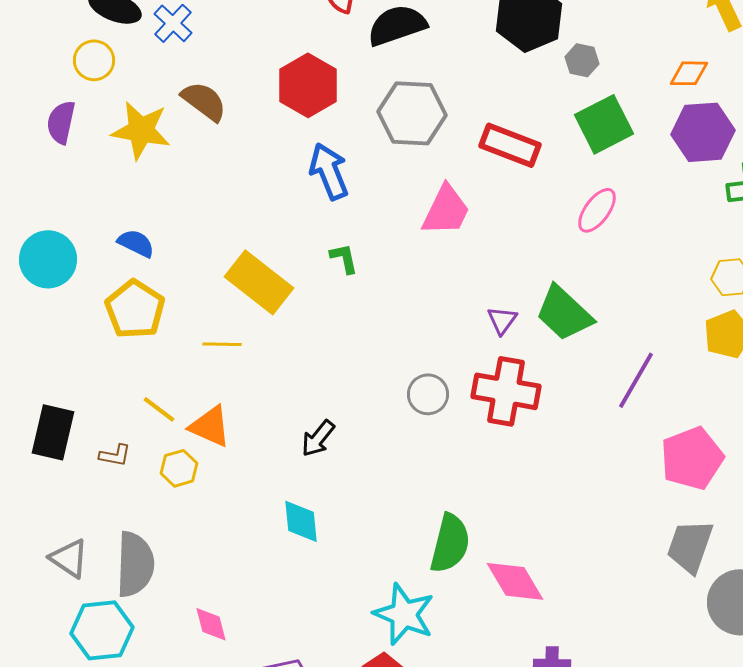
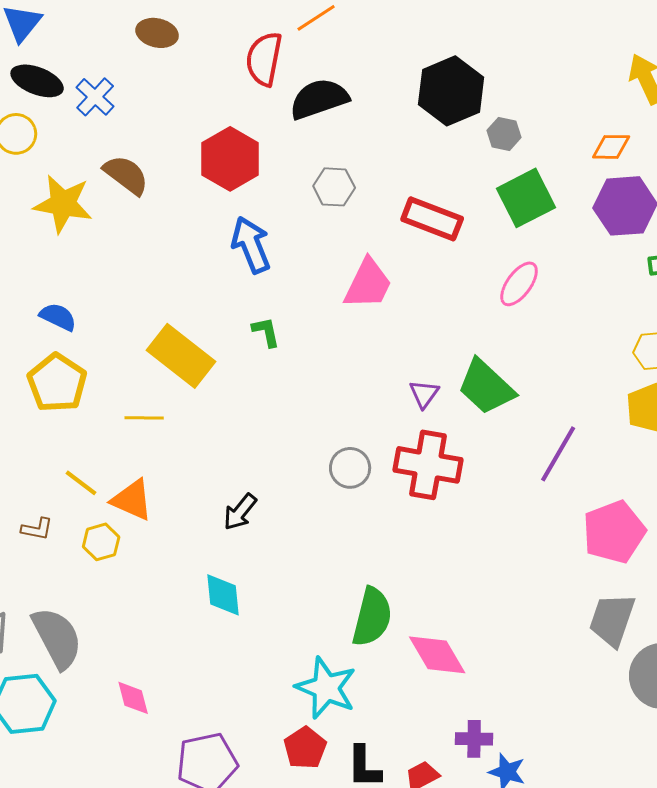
gray hexagon: (412, 113) -> (334, 187), size x0.6
gray semicircle: (135, 564) -> (57, 638), turned -30

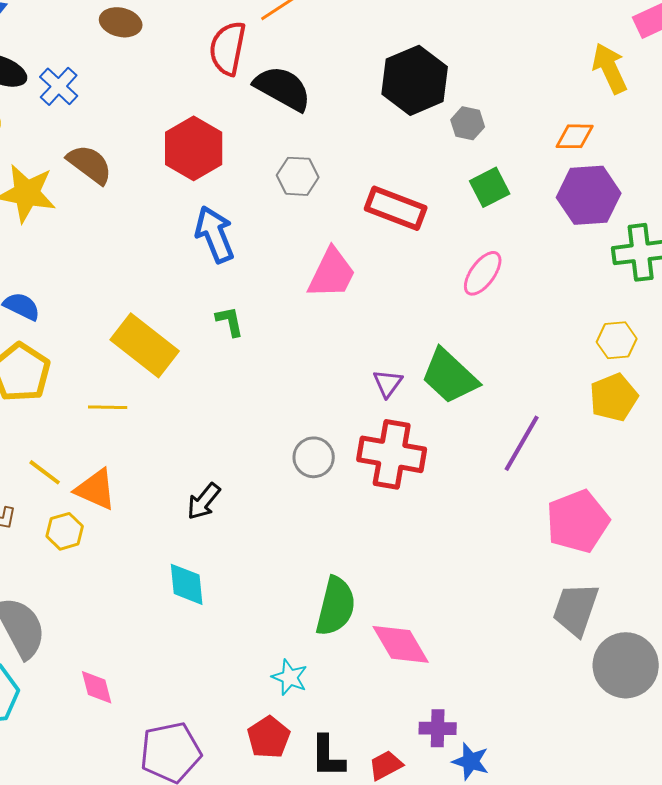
black semicircle: (319, 99) -> (283, 88), turned 48
green square: (526, 198) -> (490, 187), size x0.7
cyan star: (326, 688) -> (290, 677), size x0.6

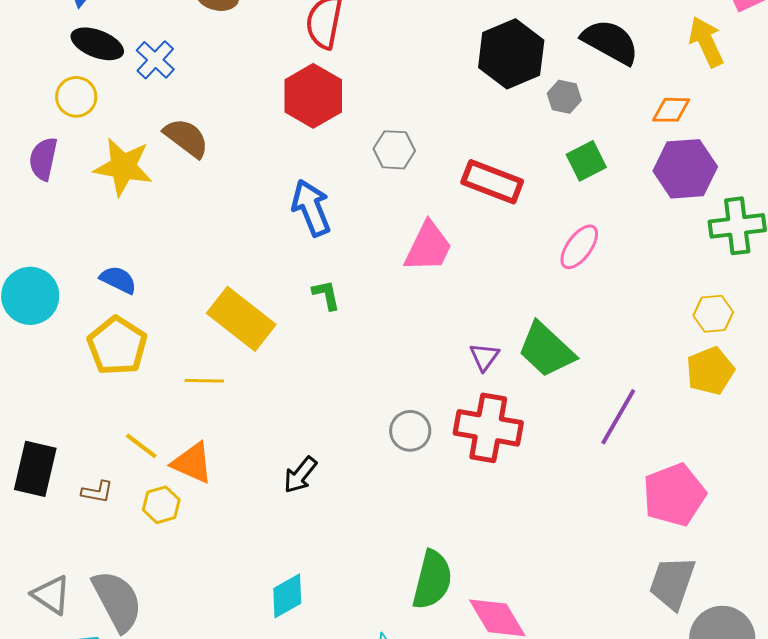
black semicircle: (283, 88) -> (610, 42), moved
red hexagon: (194, 148) -> (313, 96), moved
cyan diamond: (187, 584) -> (287, 596), moved, turned 66

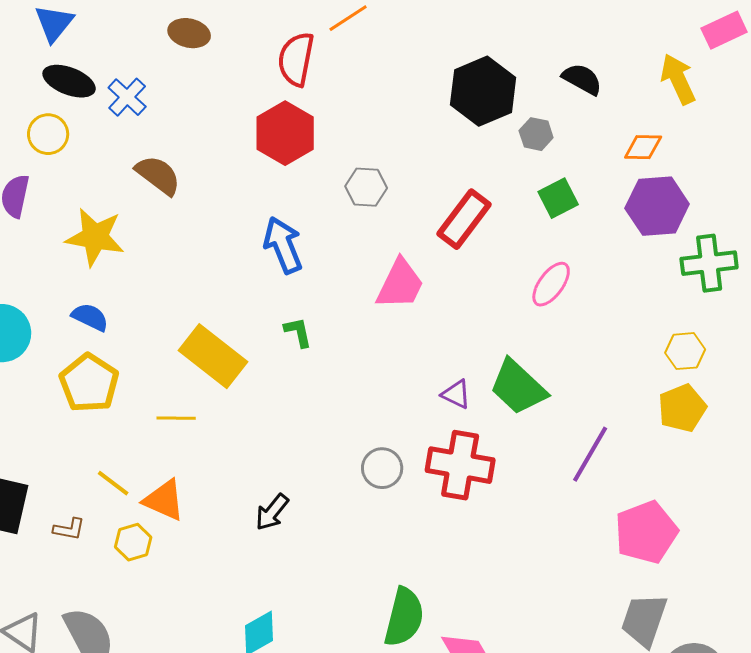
black semicircle: (610, 42) -> (582, 79), size x0.7
yellow star: (123, 167) -> (95, 237), moved
red rectangle: (492, 182) -> (464, 219), turned -74
purple triangle: (484, 357) -> (456, 394), turned -40

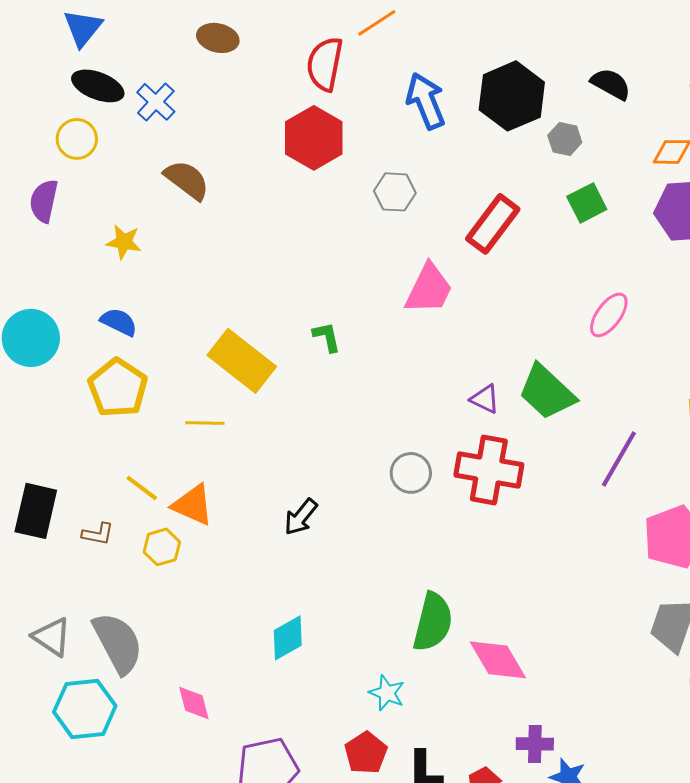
yellow star: (95, 237) -> (124, 242), size x0.6
blue arrow: (283, 245) -> (426, 101), moved
pink ellipse: (551, 284) -> (609, 315), moved

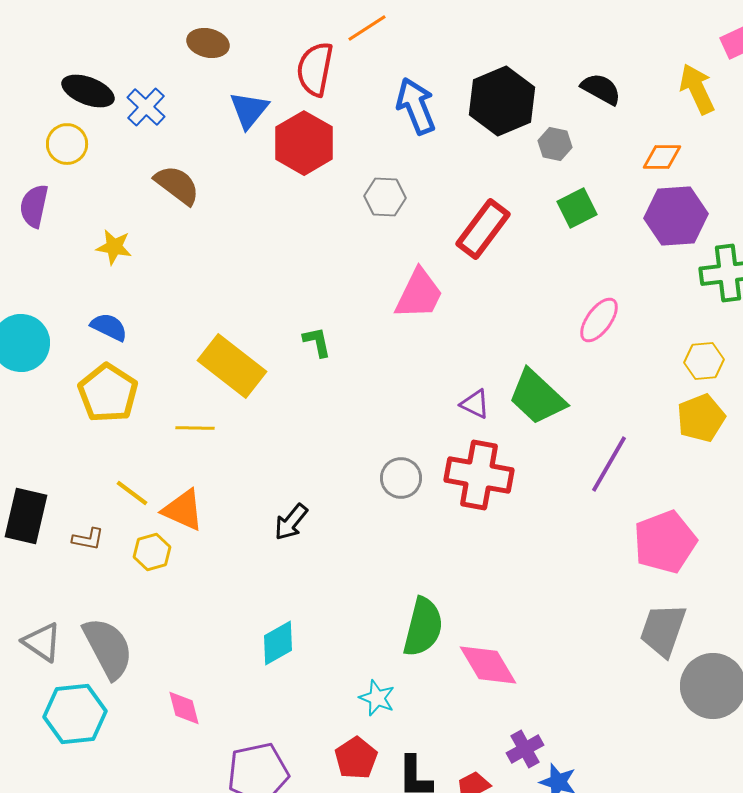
blue triangle: (83, 28) -> (249, 110), moved
purple cross: (535, 744) -> (525, 749), turned -30

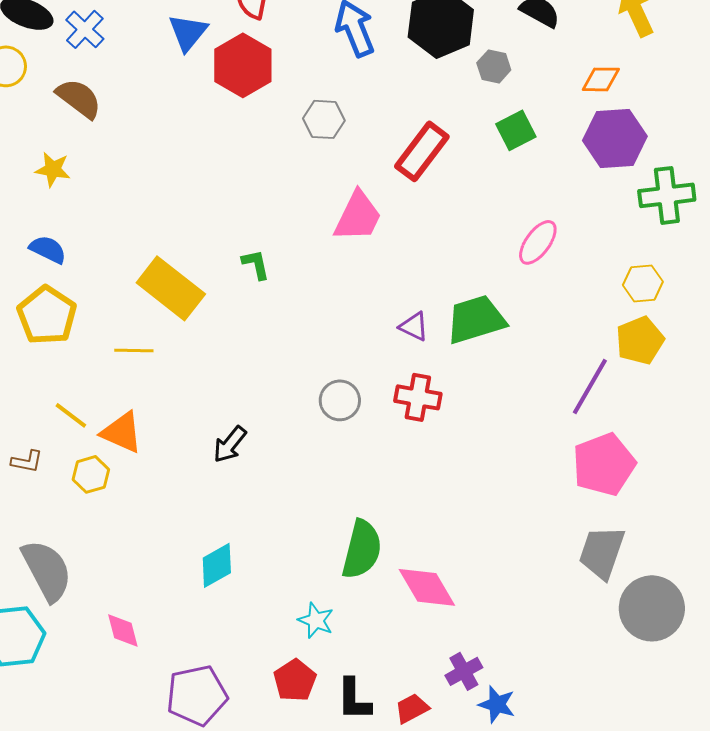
brown semicircle: (177, 185) -> (79, 98), moved
green trapezoid: (537, 397) -> (476, 319), turned 120
purple line: (609, 464) -> (590, 386), moved
red cross: (479, 475) -> (418, 397), size x0.7

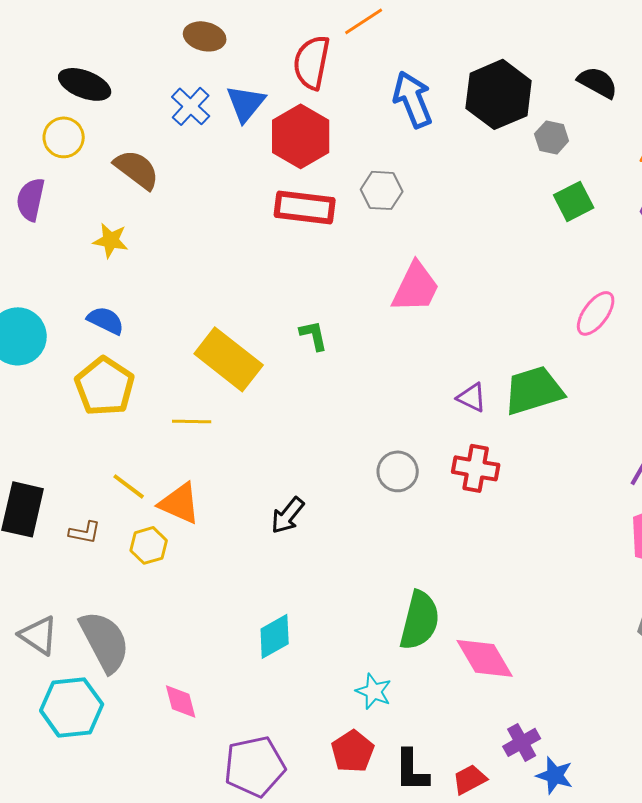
blue cross: (85, 29) -> (191, 106), moved
red rectangle: (422, 151) -> (305, 207), moved, turned 60

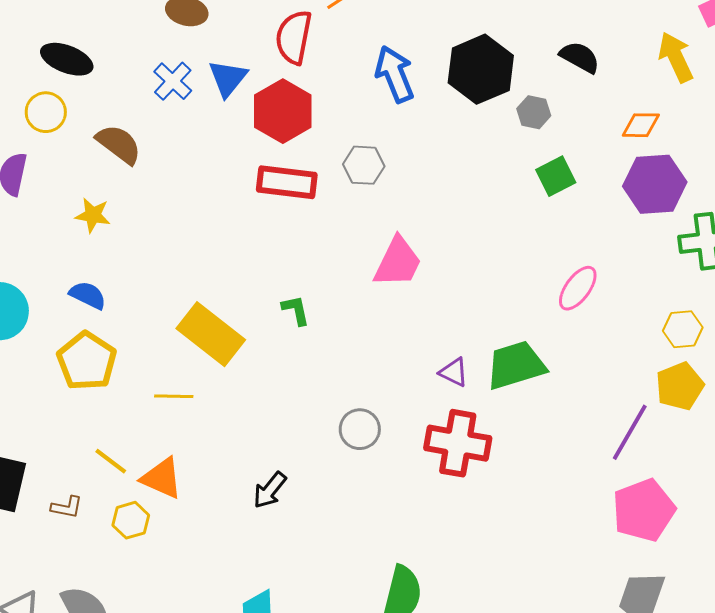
red cross: (476, 468) -> (458, 443), size x1.4
gray circle: (398, 471) -> (360, 429), moved

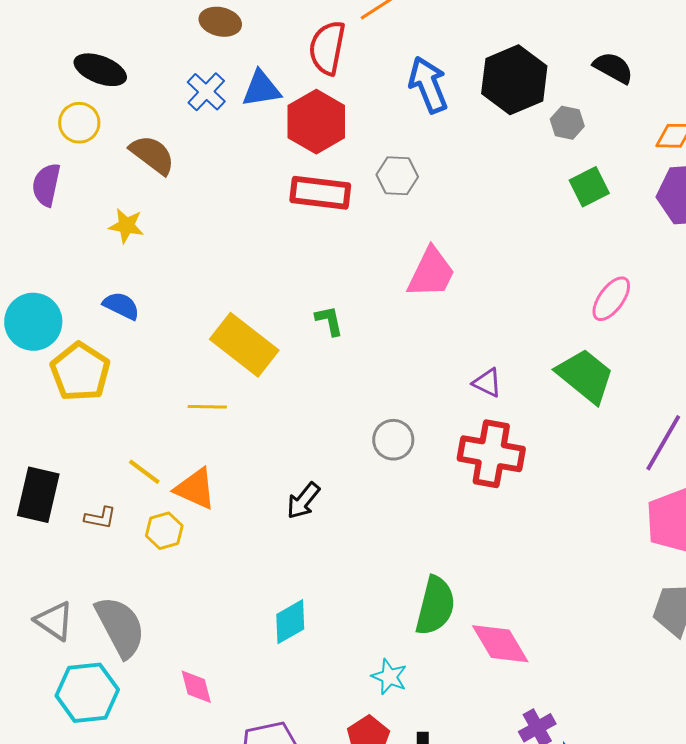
blue triangle: (228, 78) -> (261, 89), turned 42
yellow pentagon: (87, 361) -> (80, 372), moved
green trapezoid: (516, 365) -> (585, 376), moved, turned 56

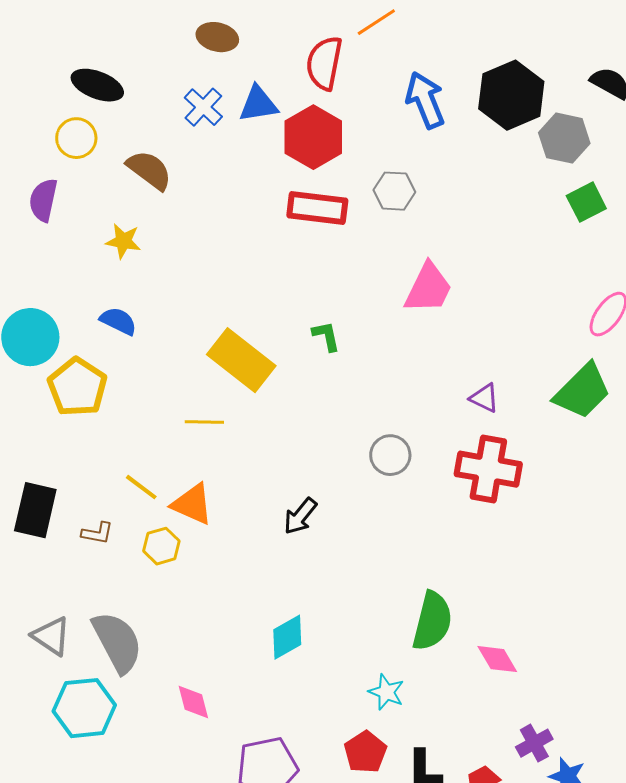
gray hexagon: (567, 123) -> (564, 138), size x1.5
green trapezoid: (585, 376) -> (582, 391), turned 96
pink diamond: (500, 644) -> (497, 659), size x0.7

